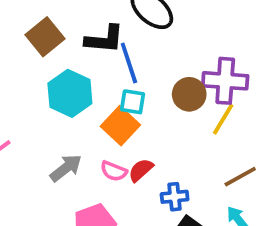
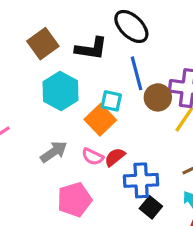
blue line: (129, 63) -> (136, 73), moved
blue cross: (175, 197) -> (141, 180), size x1.5

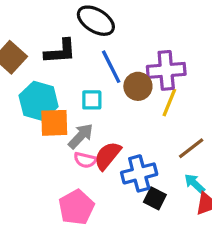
orange square: (100, 120) -> (54, 123), moved, turned -36
gray arrow: (54, 152) -> (81, 136), moved
red semicircle: (115, 157) -> (108, 156), size x1.4

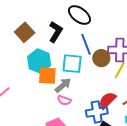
black L-shape: (60, 52) -> (56, 32), turned -60
cyan square: (92, 100) -> (72, 64), size x1.5
red semicircle: (108, 156) -> (107, 100), moved

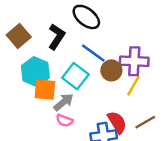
blue line: (86, 44) -> (93, 53), turned -35
cyan square: (72, 64) -> (75, 76), turned 30
red semicircle: (107, 100) -> (117, 122), turned 102

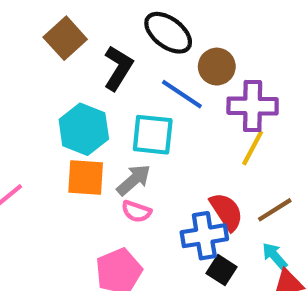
brown square: (19, 36) -> (65, 38), moved
brown circle: (111, 70) -> (217, 67), moved
cyan square: (75, 76) -> (153, 135), turned -30
orange square: (45, 90) -> (86, 177), moved

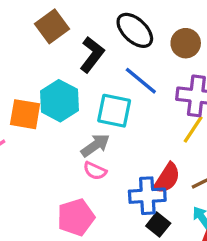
brown circle: (217, 67) -> (186, 43), moved
orange square: (86, 177) -> (25, 114), moved
red semicircle: (226, 212) -> (167, 178), turned 60

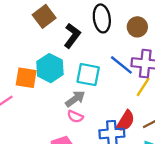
black ellipse: (135, 30) -> (102, 18), turned 40
blue line: (141, 81) -> (121, 65), moved

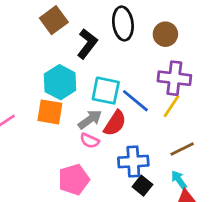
blue line: (121, 65) -> (135, 101), moved
orange square: (26, 78) -> (50, 112), moved
red semicircle: (125, 121) -> (115, 123), moved

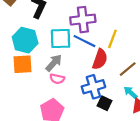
purple cross: (174, 78) -> (83, 20), moved
red semicircle: (115, 123) -> (100, 59), moved

